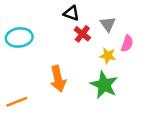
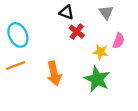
gray triangle: (108, 24) -> (106, 12), moved
cyan ellipse: (19, 37) -> (18, 35), turned 70
orange line: (17, 102) -> (16, 66), moved

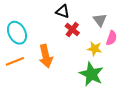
gray triangle: (106, 12) -> (100, 20), moved
orange arrow: (54, 73) -> (46, 56), moved

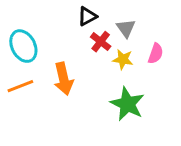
black triangle: (63, 11) -> (87, 16), turned -48
gray triangle: (100, 20) -> (126, 28), moved
yellow star: (95, 49) -> (123, 59), moved

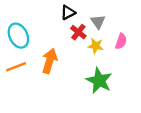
orange arrow: (63, 79) -> (50, 61), turned -150

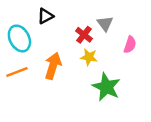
black triangle: (68, 12) -> (45, 16), moved
yellow star: (96, 46) -> (89, 57), moved

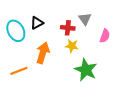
black triangle: (45, 16) -> (37, 23), moved
red cross: (84, 35) -> (68, 28), turned -32
orange line: (17, 72) -> (19, 71), moved

